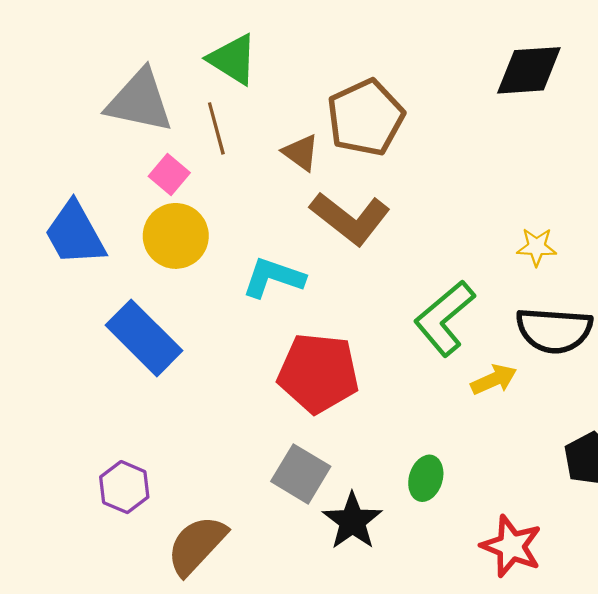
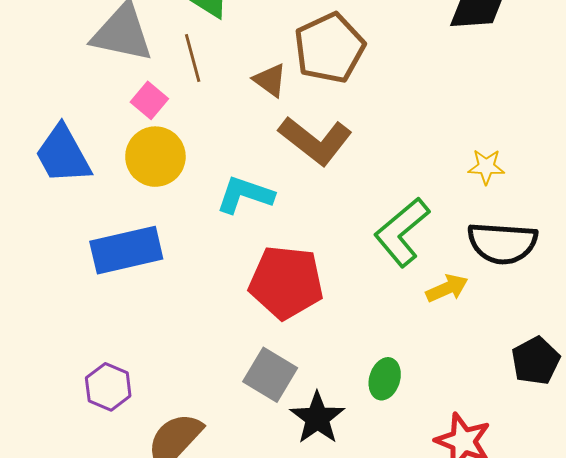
blue rectangle: (144, 338) -> (126, 250), turned -58

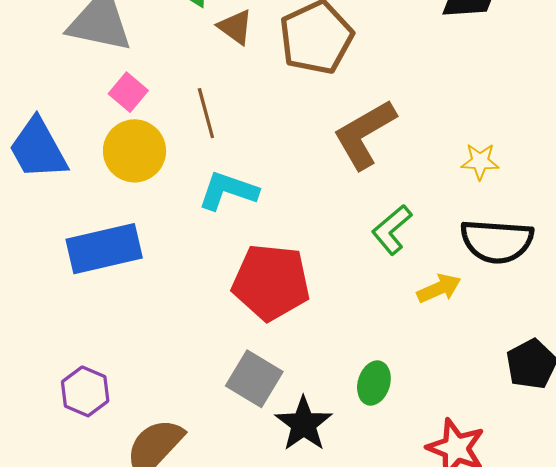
brown line: (193, 58) -> (206, 113), moved
brown triangle: (270, 80) -> (235, 27), moved
brown L-shape: (315, 141) -> (364, 134), moved, turned 112
green L-shape: (402, 232) -> (392, 230), size x0.7

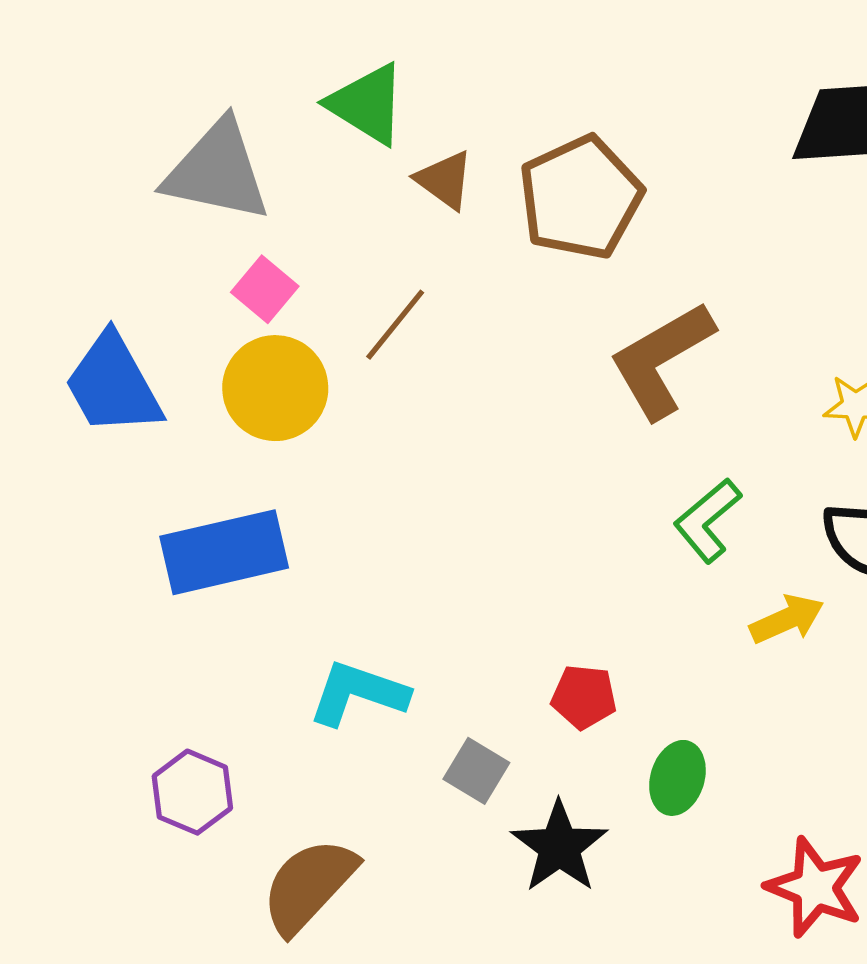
brown line: (206, 113) -> (395, 325), turned 54
cyan L-shape: (228, 191) -> (358, 693), moved
red pentagon: (271, 282) -> (584, 697), moved, size x0.5
gray square: (254, 379) -> (476, 771), size x0.7

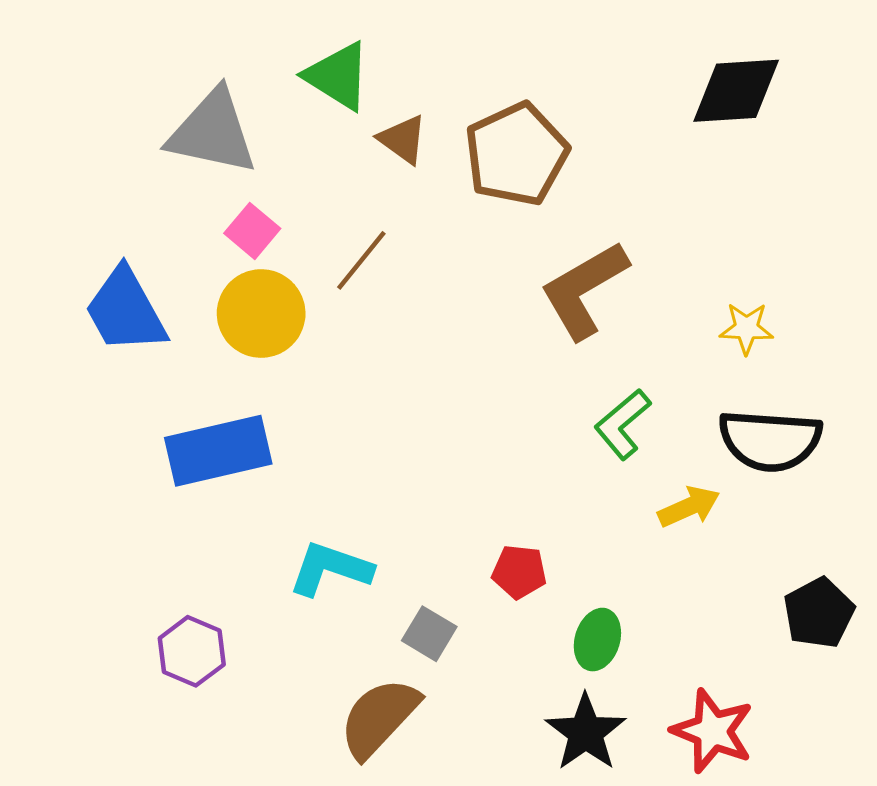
black star: (559, 847) -> (586, 732), moved
brown semicircle: (309, 886) -> (379, 718), moved

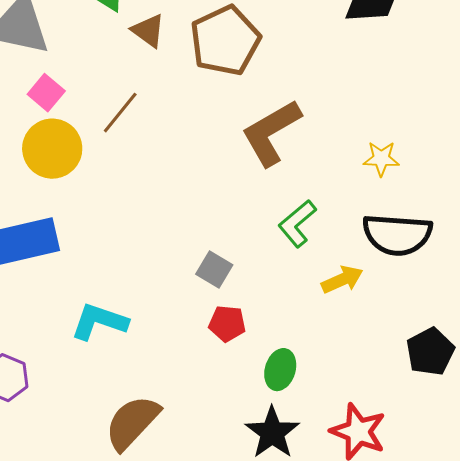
gray square: (429, 634) -> (214, 270), moved

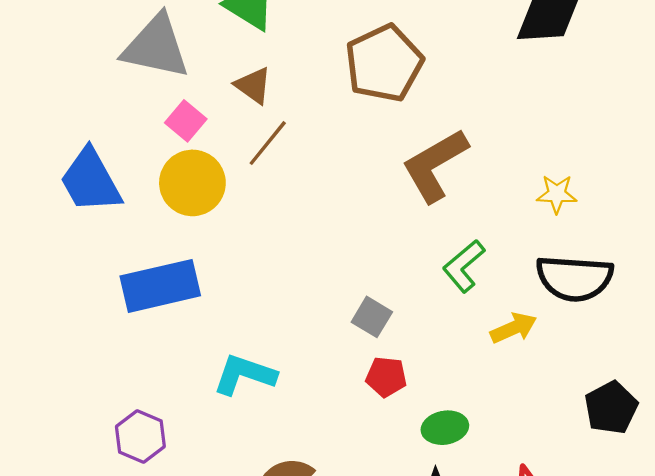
brown triangle: (148, 31) -> (253, 85), moved
green ellipse: (280, 370) -> (445, 428), turned 63

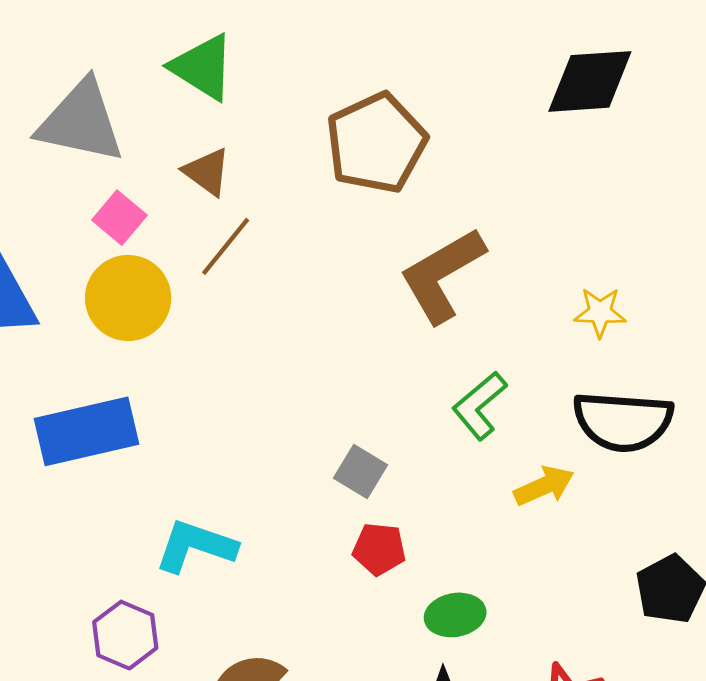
purple hexagon: (140, 437) -> (125, 635), moved

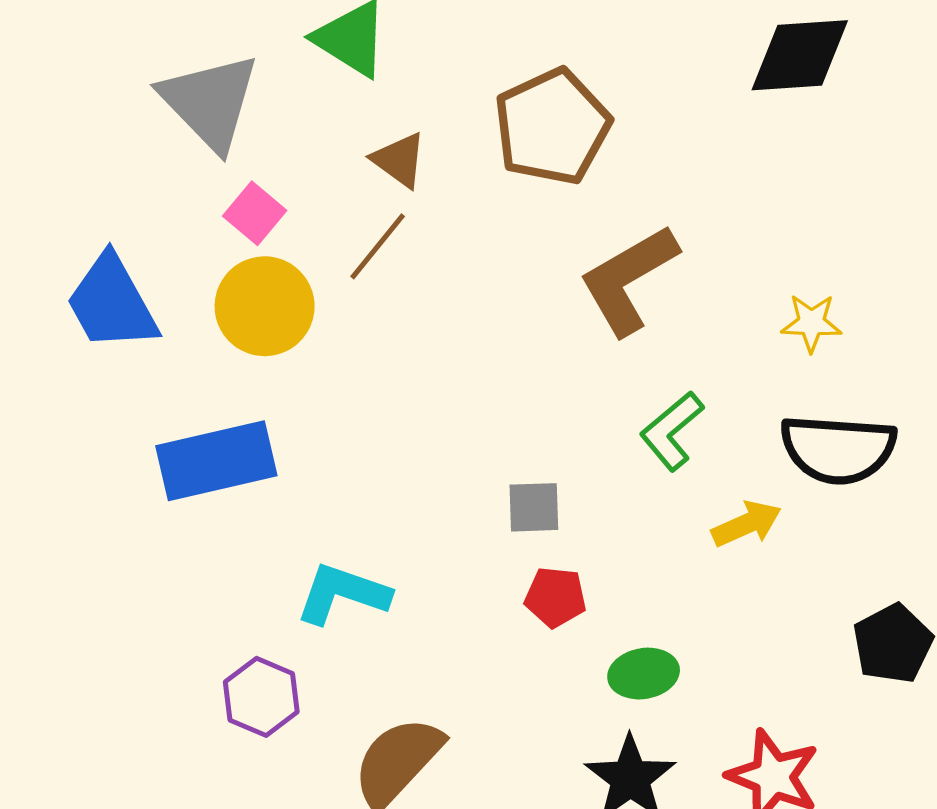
gray triangle: (81, 122) -> (210, 102), turned 34
brown triangle: (207, 172) -> (399, 160), moved
gray square: (360, 472) -> (534, 507), turned -33

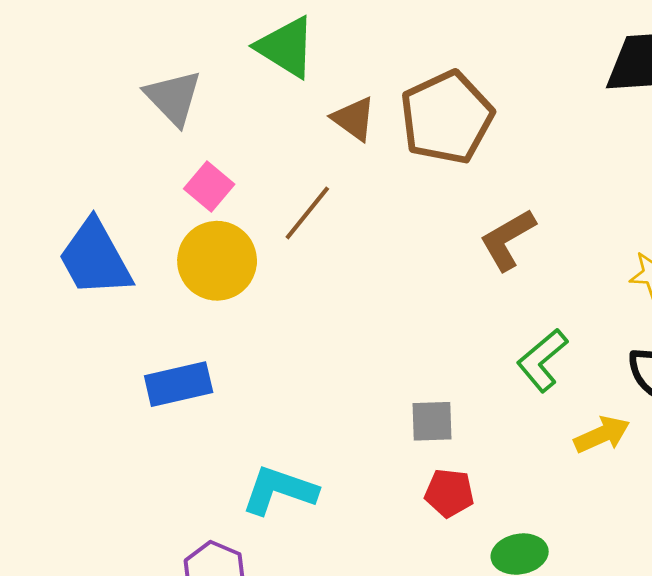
gray triangle: (210, 102) -> (173, 98), size x0.7
brown triangle: (399, 160) -> (354, 119), moved
brown L-shape: (629, 280) -> (508, 240), size x0.7
blue rectangle: (216, 461) -> (179, 384), size x0.7

